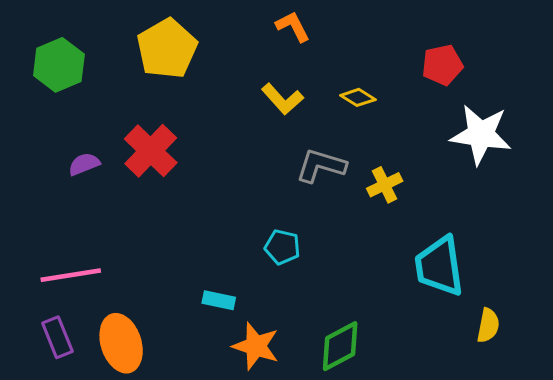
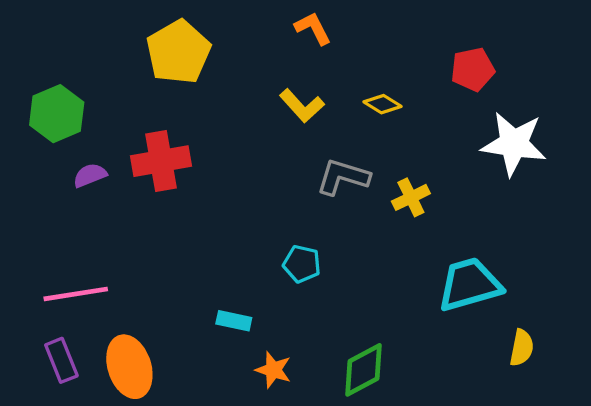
green hexagon: (59, 65) -> (57, 114), moved
red cross: (151, 151) -> (161, 161), turned 36
cyan trapezoid: (439, 266) -> (469, 284), turned 82
orange star: (256, 346) -> (273, 370), size x0.7

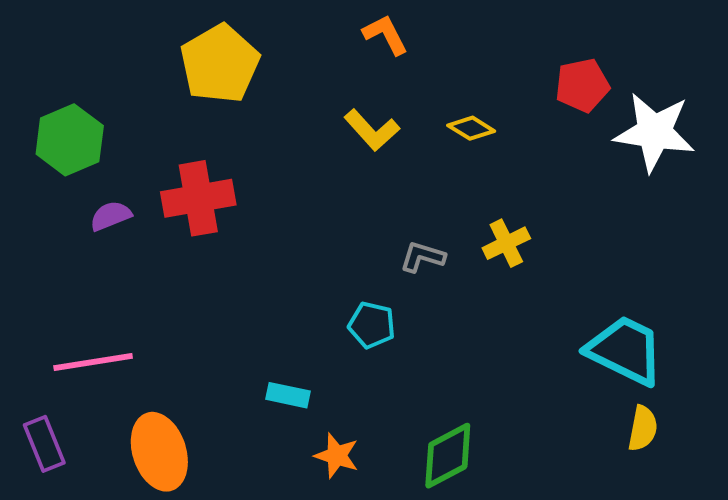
white star: (514, 144) -> (654, 132), moved
gray L-shape: (343, 177) -> (422, 257), moved, size x0.7
cyan trapezoid: (469, 284) -> (625, 350), moved, turned 42
purple rectangle: (61, 360) -> (44, 444), moved

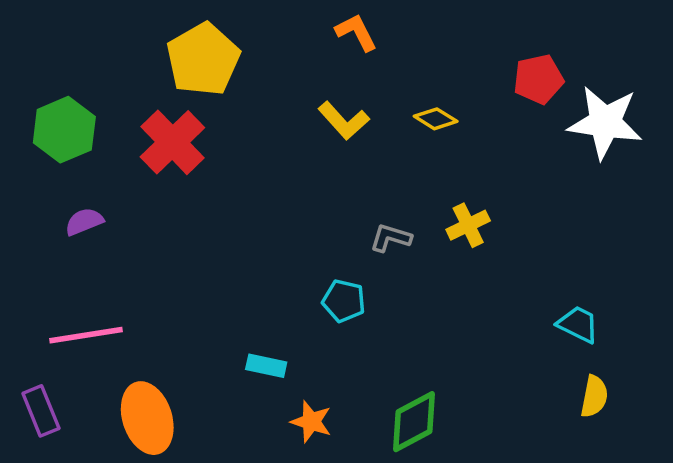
red cross: (198, 198) -> (172, 142), moved, turned -34
purple semicircle: (111, 216) -> (84, 222), moved
cyan trapezoid: (625, 350) -> (578, 324), size x0.6

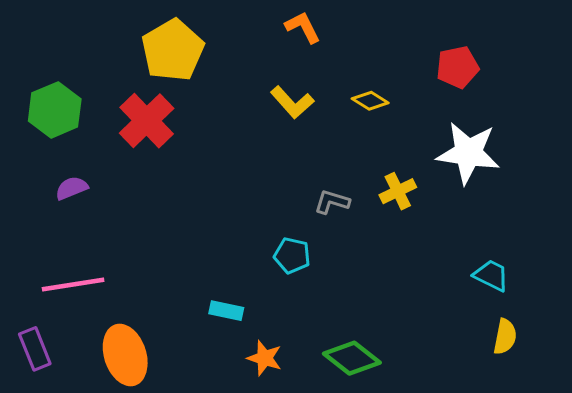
white star: (605, 122) -> (468, 153), moved
green diamond: (414, 422) -> (352, 358), turned 66

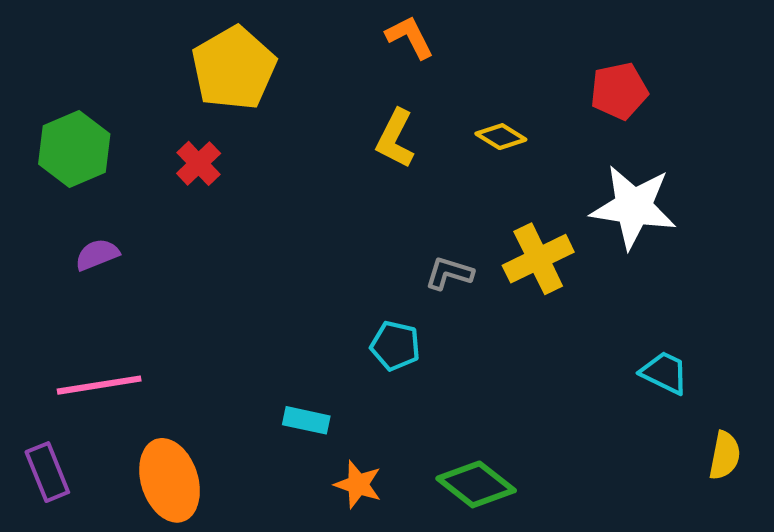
yellow L-shape: (292, 102) -> (395, 139), turned 69
red cross: (147, 121) -> (199, 163), size x0.6
yellow cross: (398, 191) -> (538, 259), size x1.4
yellow semicircle: (505, 337) -> (725, 455), moved

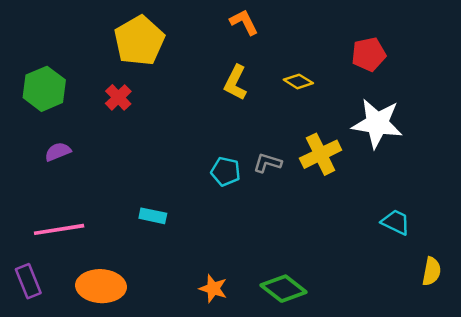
cyan pentagon: (395, 346) -> (226, 171), moved
cyan rectangle: (306, 420) -> (153, 216), moved
orange ellipse: (170, 480) -> (101, 286), turned -69

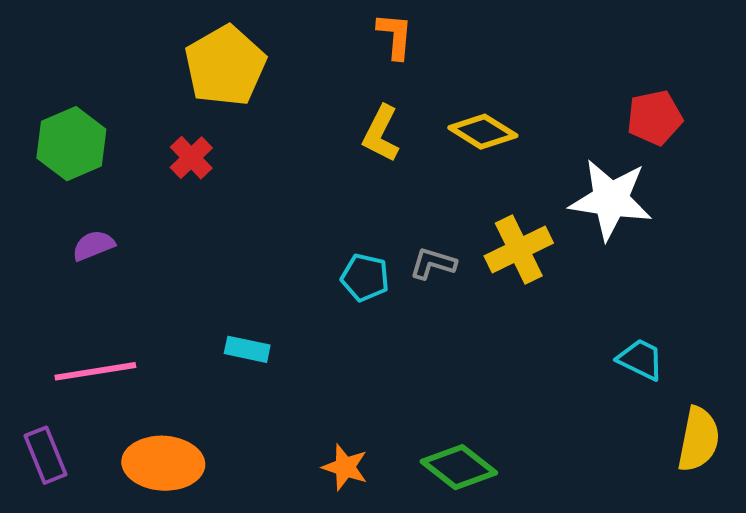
orange L-shape: (244, 22) -> (395, 36), turned 32
red pentagon: (369, 54) -> (655, 118), moved
yellow diamond: (298, 81) -> (483, 132), size x1.4
yellow semicircle: (432, 271) -> (699, 439), size x1.4

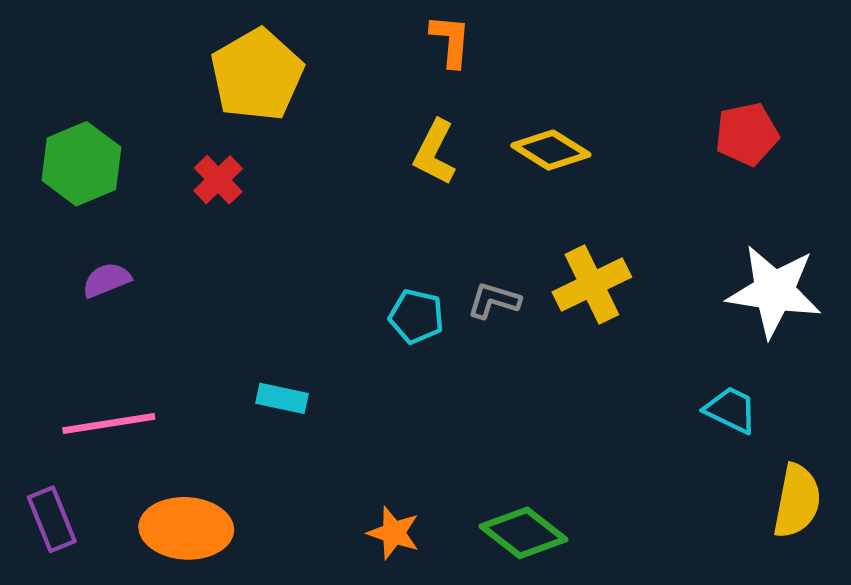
white star: (611, 200) -> (774, 291), moved

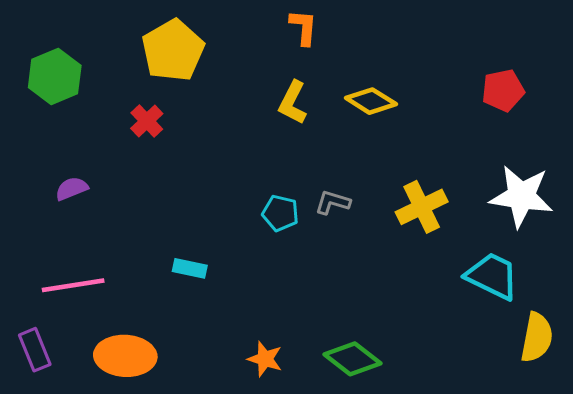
green hexagon: (81, 164) -> (55, 76), moved
yellow cross: (592, 285) -> (422, 207), moved
cyan trapezoid: (731, 410) -> (492, 276), size x1.5

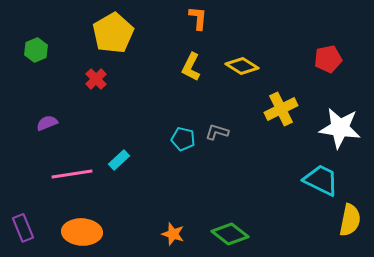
green hexagon: (55, 76) -> (36, 50), size x0.7
yellow cross: (422, 207) -> (281, 109), moved
cyan rectangle: (190, 268) -> (119, 160), moved, turned -55
pink line: (73, 285) -> (72, 174), moved

